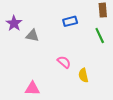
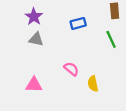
purple star: (14, 23) -> (34, 17), moved
pink triangle: (32, 89) -> (34, 85), moved

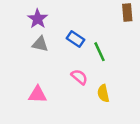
blue rectangle: (78, 23) -> (75, 39), moved, turned 49
green line: (111, 39) -> (99, 52), moved

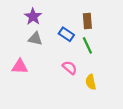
brown rectangle: (127, 12) -> (87, 21), moved
pink triangle: (38, 95) -> (20, 66), moved

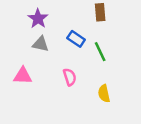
brown rectangle: (87, 21) -> (100, 12), moved
pink semicircle: (70, 68) -> (70, 77), moved, turned 32

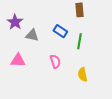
purple star: (38, 19) -> (15, 22), moved
green line: (100, 52) -> (80, 41), turned 35

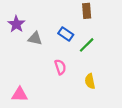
green line: (80, 41) -> (87, 45), turned 35
pink triangle: (18, 60) -> (20, 94), moved

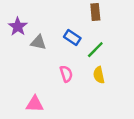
yellow semicircle: (90, 81) -> (99, 75), moved
pink triangle: (20, 94) -> (35, 104), moved

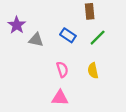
green line: (95, 50) -> (98, 38), moved
pink triangle: (35, 104) -> (60, 98), moved

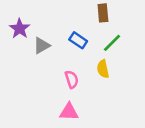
gray triangle: (36, 40) -> (42, 46), turned -42
yellow semicircle: (93, 71) -> (103, 69), moved

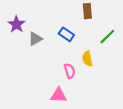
green line: (112, 43) -> (107, 37), moved
pink semicircle: (72, 79) -> (70, 71), moved

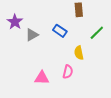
pink semicircle: (70, 71) -> (68, 72), moved, turned 32
pink triangle: (59, 95) -> (42, 78), moved

